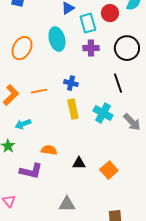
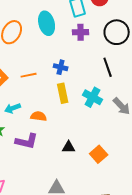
orange semicircle: (49, 150) -> (39, 116), moved
purple L-shape: (31, 171) -> (27, 141), moved

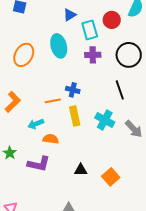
orange line: (29, 75) -> (53, 101), moved
cyan arrow: (13, 108) -> (36, 124), moved

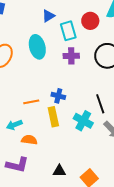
blue cross: (73, 90) -> (58, 96), moved
black line: (120, 90) -> (100, 104), moved

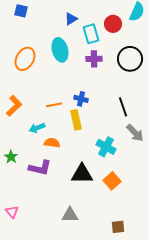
cyan cross: (83, 121) -> (106, 147), moved
black triangle: (59, 171) -> (82, 174), size x1.6

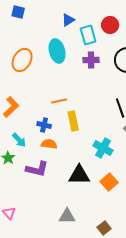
blue cross: (81, 99) -> (44, 125), moved
orange line: (54, 105) -> (59, 101), moved
cyan arrow: (37, 128) -> (19, 140), moved, turned -112
brown square: (118, 227) -> (104, 228), moved, turned -32

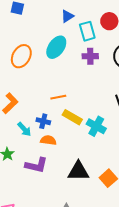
cyan ellipse: (57, 51) -> (56, 47), turned 50
yellow rectangle: (73, 121) -> (72, 117), turned -48
cyan arrow: (19, 140) -> (24, 129), moved
cyan cross: (103, 148) -> (96, 126), moved

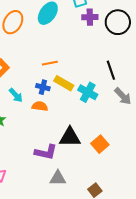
purple cross: (90, 56) -> (90, 17), moved
blue cross: (43, 121) -> (43, 87), moved
purple L-shape: (36, 165) -> (46, 152), moved

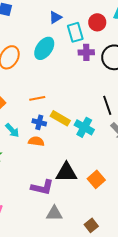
orange line: (50, 63) -> (37, 98), moved

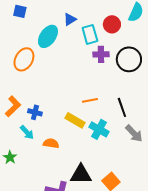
cyan ellipse: (44, 48) -> (48, 36), moved
orange line: (37, 98) -> (90, 100), moved
blue cross: (39, 122) -> (35, 112), moved

